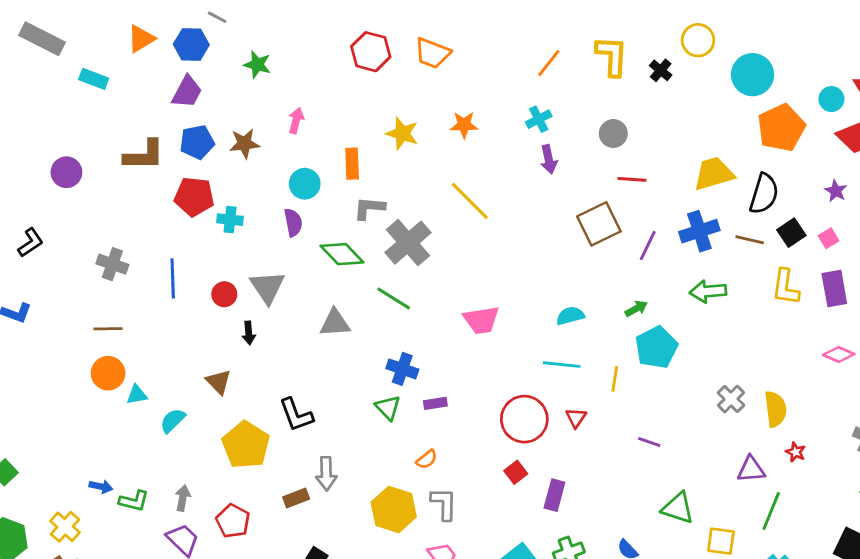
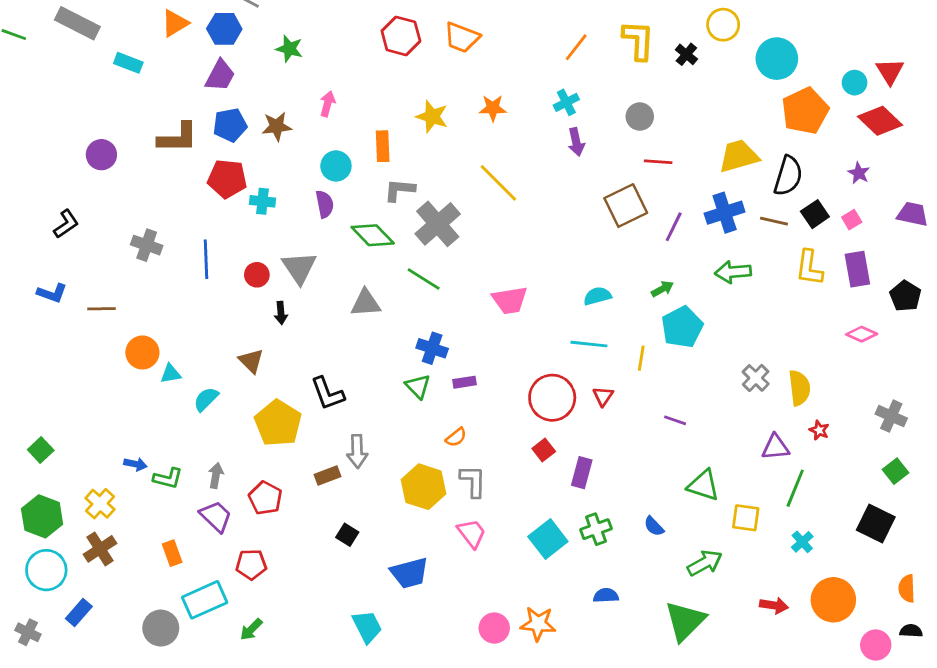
brown line: (108, 329) -> (101, 309), moved

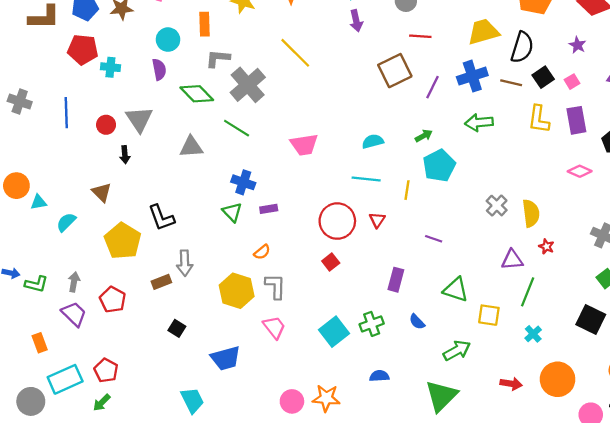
purple rectangle: (582, 473) -> (396, 280), moved
red pentagon: (251, 564) -> (106, 370), moved, turned 30

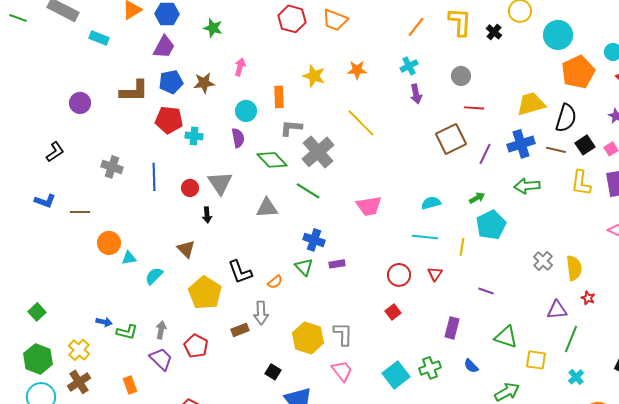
red circle: (337, 221) -> (399, 275), size x0.7
orange semicircle: (262, 252) -> (275, 282), moved
black square: (177, 328) -> (273, 372), moved

